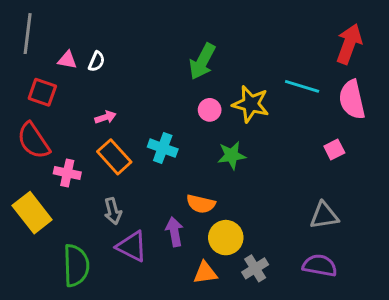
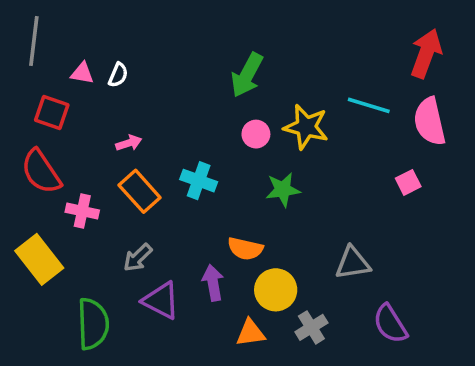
gray arrow: (113, 211) -> (138, 258), turned 60
gray triangle: (324, 216) -> (353, 263), moved
purple semicircle: (320, 265) -> (390, 324), turned -132

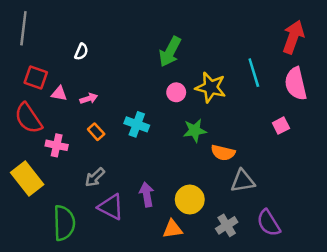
pink triangle: (82, 73) -> (59, 94), moved
cyan line: (369, 105) -> (254, 73), turned 56
orange rectangle: (140, 191) -> (96, 132), size x0.6
orange semicircle: (245, 249) -> (223, 153), moved
gray cross: (311, 327) -> (227, 225), moved

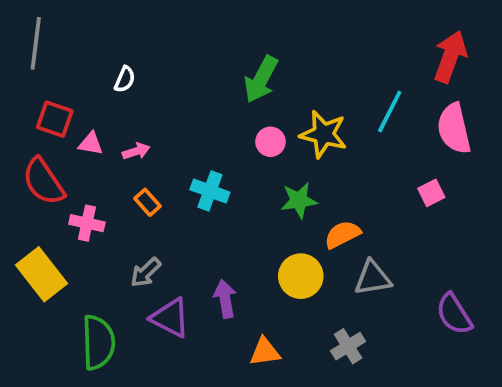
cyan line: (254, 73) -> (390, 111), turned 44
orange semicircle: (223, 153) -> (342, 234), turned 140
yellow circle: (190, 200) -> (301, 276), moved
purple semicircle: (269, 223) -> (454, 314), moved

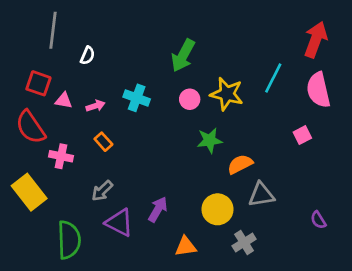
gray line: (36, 43) -> (53, 30), moved
cyan cross: (210, 191) -> (137, 98), moved
yellow circle: (301, 276) -> (218, 209), moved
purple arrow: (225, 299) -> (158, 209), turned 40
purple semicircle: (454, 314) -> (318, 220), size x0.6

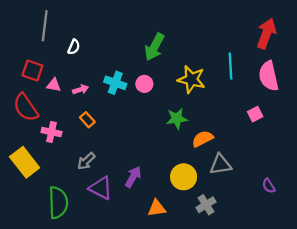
cyan line: (273, 78) -> (231, 66), turned -30
pink circle: (190, 99) -> (144, 84), moved

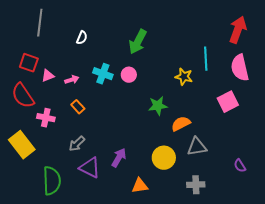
white semicircle: (74, 47) -> (82, 38), moved
yellow star: (191, 79) -> (184, 77), moved, size x0.7
pink triangle: (54, 85) -> (48, 76), turned -32
pink square: (255, 114) -> (228, 102), size x1.5
gray cross: (206, 205) -> (196, 185), moved, turned 30

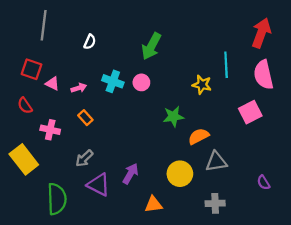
pink triangle: (48, 76) -> (52, 84), turned 48
red semicircle: (23, 96) -> (25, 106), size x0.6

